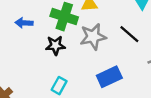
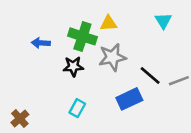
black line: (129, 34) -> (150, 75), moved

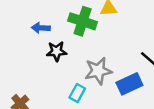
gray star: (112, 57) -> (98, 71), moved
black star: (73, 66) -> (57, 51), moved

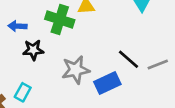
cyan rectangle: (77, 93) -> (23, 92), moved

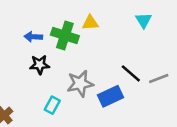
blue arrow: (17, 26) -> (33, 37), moved
cyan rectangle: (23, 92) -> (52, 105), moved

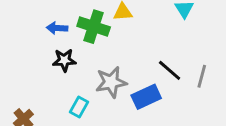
gray line: (159, 79) -> (202, 76), turned -54

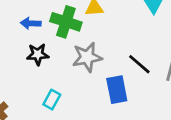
gray star: (111, 82) -> (87, 57), moved
blue rectangle: (146, 97) -> (117, 90), turned -76

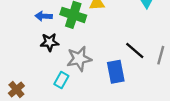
gray star: (87, 57) -> (79, 59), moved

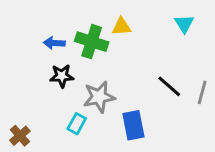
blue rectangle: (116, 72) -> (133, 125), moved

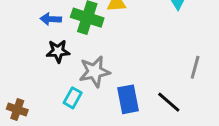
black line: (169, 86) -> (169, 102), moved
brown cross: (20, 136) -> (17, 109), turned -30

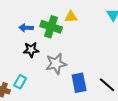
cyan rectangle: (73, 98) -> (20, 82), moved

